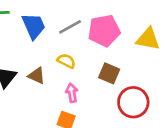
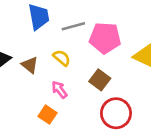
pink arrow: (72, 93) -> (59, 90), turned -42

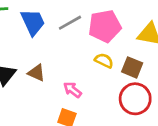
yellow semicircle: (62, 58) -> (104, 61), moved
brown square: (100, 80) -> (132, 67), moved

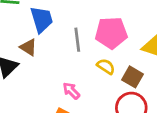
gray line: (70, 23) -> (77, 40), moved, turned -75
brown triangle: (36, 73) -> (28, 47), moved

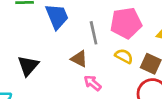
brown triangle: (28, 47) -> (79, 59), moved

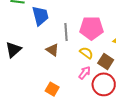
pink arrow: (92, 83) -> (85, 73), moved, turned 80

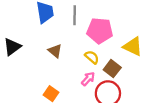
gray line: (66, 32) -> (75, 15), moved

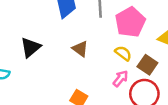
pink pentagon: (100, 31) -> (130, 22), turned -30

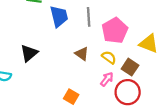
brown triangle: (80, 49) -> (82, 54), moved

